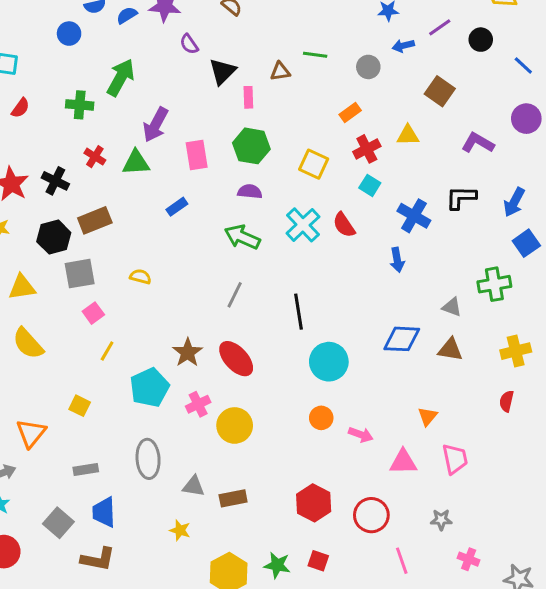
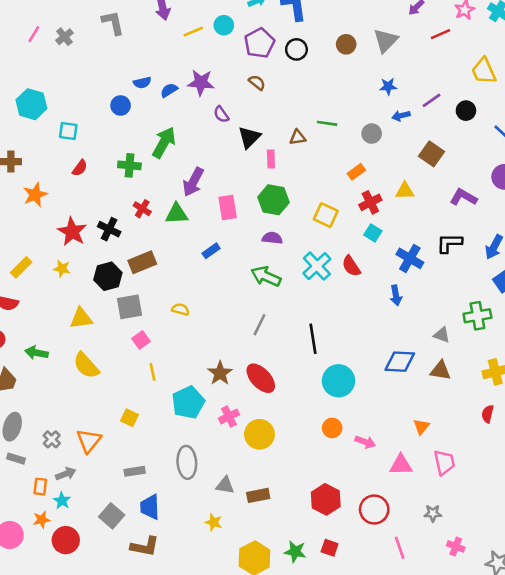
yellow line: (107, 351) -> (152, 372), turned -42

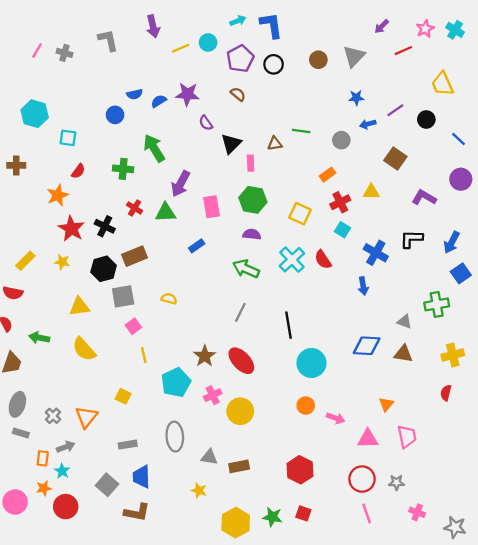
gray cross: (64, 37) -> (65, 53), turned -35
green arrow: (164, 142) -> (154, 148), turned -60
orange star: (35, 195) -> (58, 195), moved
red circle: (374, 510) -> (362, 479), moved

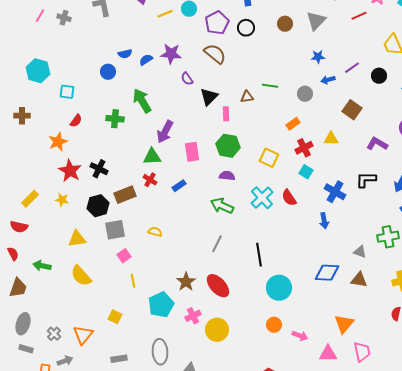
brown semicircle: (238, 94) -> (215, 54), size x1.6
red cross: (135, 208) -> (150, 180), moved
orange triangle: (386, 404) -> (344, 324), size x1.5

